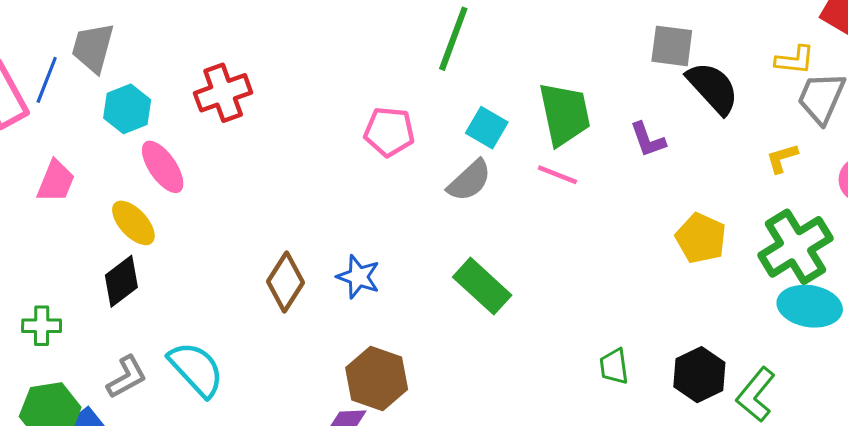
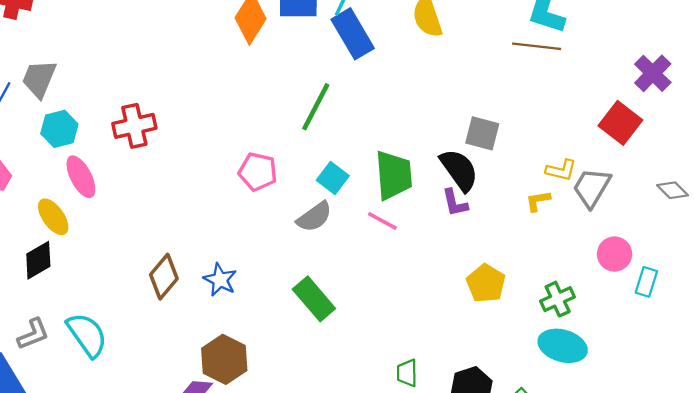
yellow L-shape: (795, 60) -> (561, 170), moved
black semicircle: (713, 88) -> (459, 170), moved
yellow L-shape: (782, 158) -> (538, 201), moved
green cross: (796, 247) -> (558, 299), size x0.6

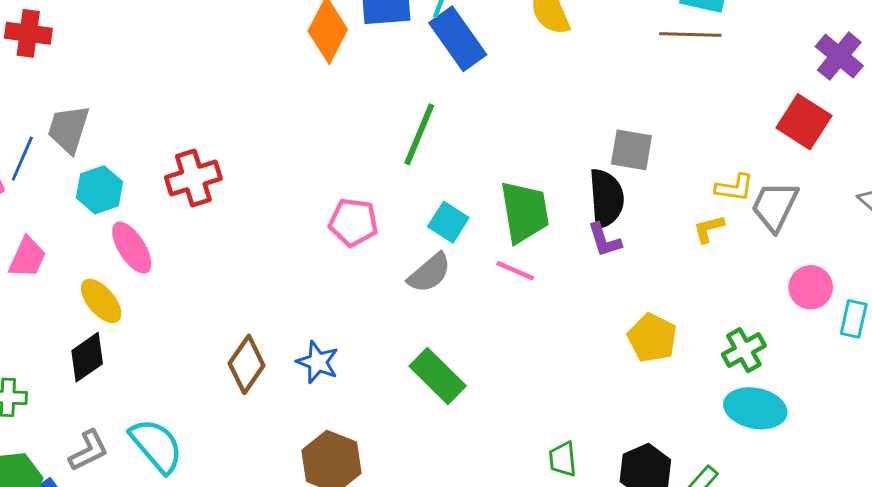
black semicircle: (459, 170) -> (606, 198), turned 36

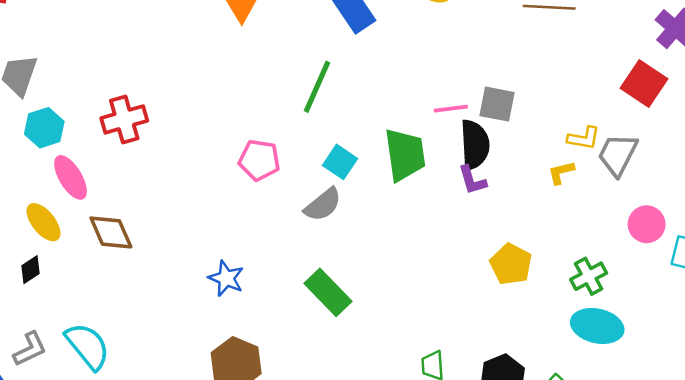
pink line: (515, 271) -> (451, 109), moved, turned -32
black diamond: (87, 357) -> (31, 270), size x0.7
brown diamond: (247, 364) -> (111, 232), moved, turned -60

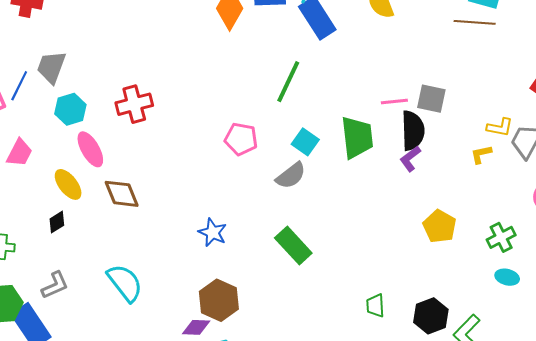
purple L-shape: (472, 180) -> (410, 159), turned 68
cyan ellipse: (597, 326) -> (507, 277), size x0.6
cyan semicircle: (88, 346) -> (125, 283), moved

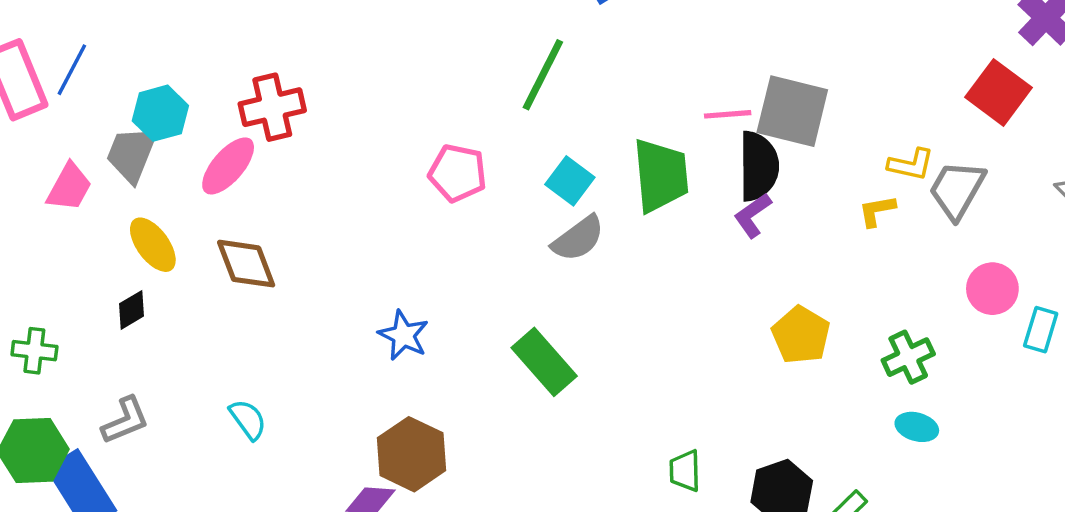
gray trapezoid: (51, 67) -> (132, 154), moved
gray square: (431, 99) -> (792, 111), size x1.4
pink ellipse: (90, 149) -> (228, 166), moved, turned 69
gray semicircle: (291, 176) -> (578, 239), moved
cyan semicircle: (125, 283) -> (248, 419), size x0.6

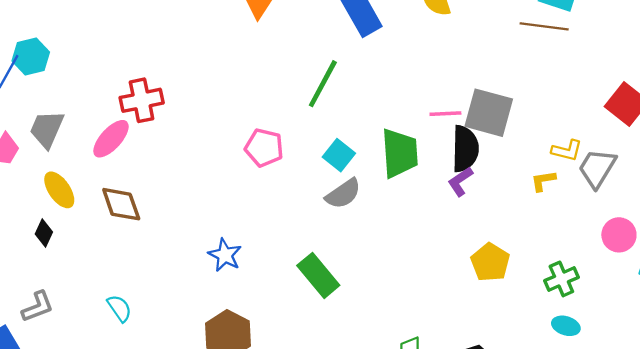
cyan hexagon: (160, 113) -> (31, 56), moved
black diamond: (132, 310) -> (44, 233), turned -36

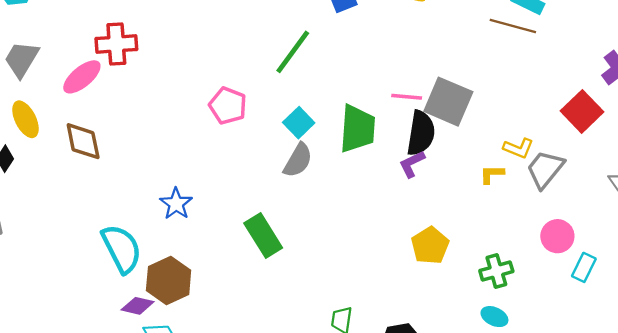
gray semicircle: (343, 194) -> (298, 160), turned -33
cyan semicircle: (119, 308) -> (122, 249), moved, size x1.8

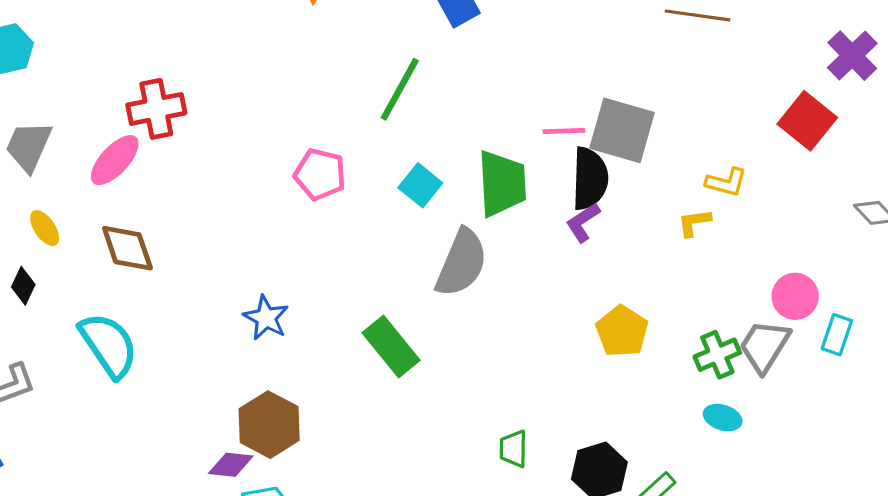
yellow ellipse: (25, 119) -> (45, 228), size x0.7
gray semicircle: (298, 160) -> (461, 263), moved, size x1.4
gray trapezoid: (545, 169) -> (765, 346), moved
cyan semicircle: (122, 249) -> (109, 345), moved

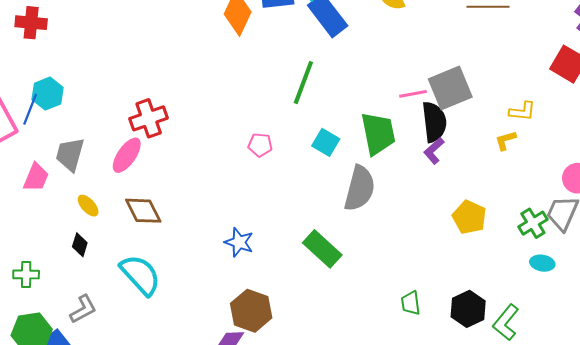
gray square: (622, 130) -> (450, 88), turned -30
pink pentagon: (320, 174) -> (260, 145), size x0.7

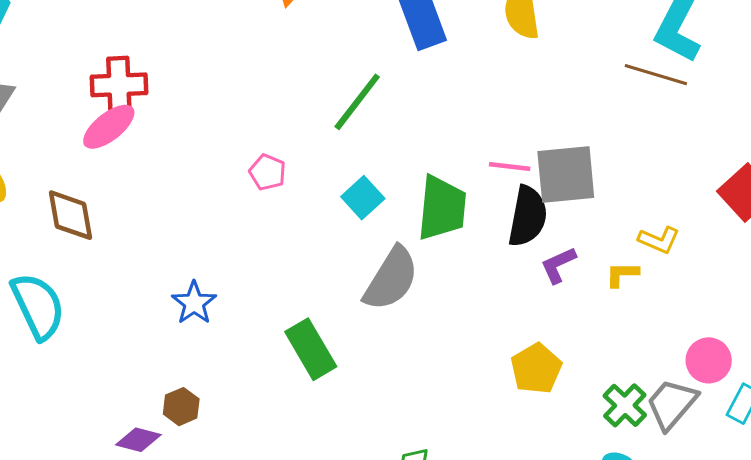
purple L-shape: (434, 151) -> (558, 265), moved
pink ellipse: (127, 155) -> (109, 127), moved
green cross: (533, 223) -> (625, 405), turned -32
brown hexagon: (251, 311) -> (181, 407), size x0.6

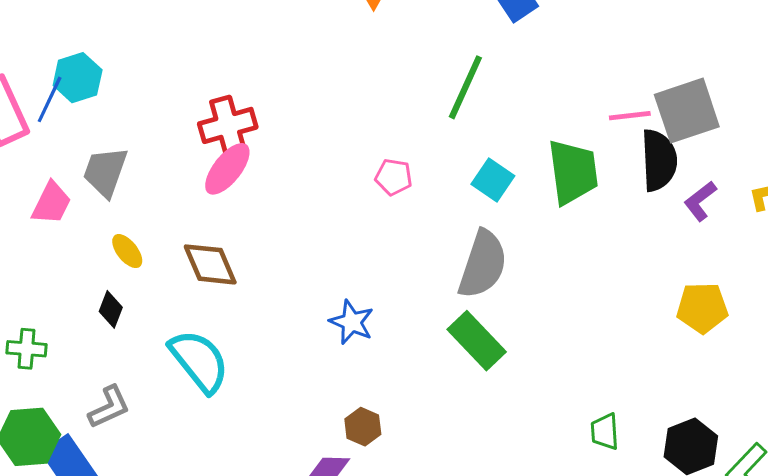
gray semicircle: (391, 279) -> (483, 264), moved
yellow pentagon: (536, 369) -> (702, 308), turned -30

